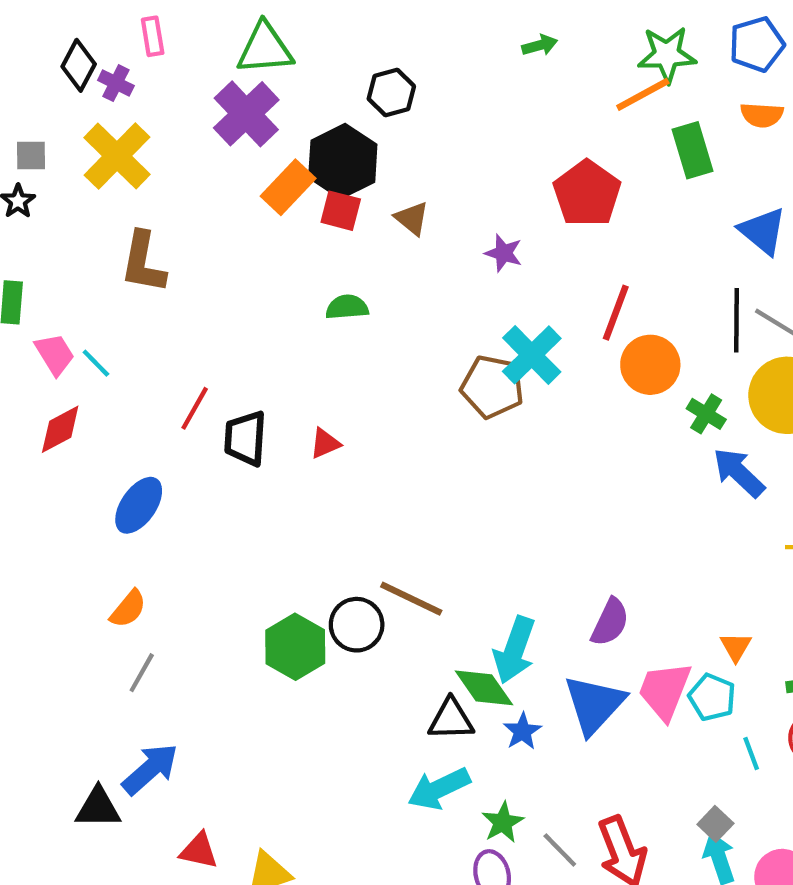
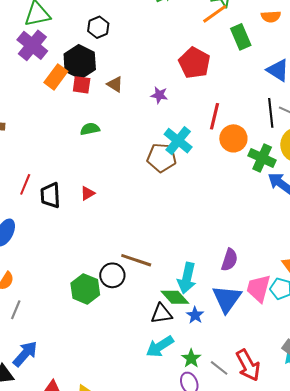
green cross: (706, 414) -> (262, 158), size x1.5

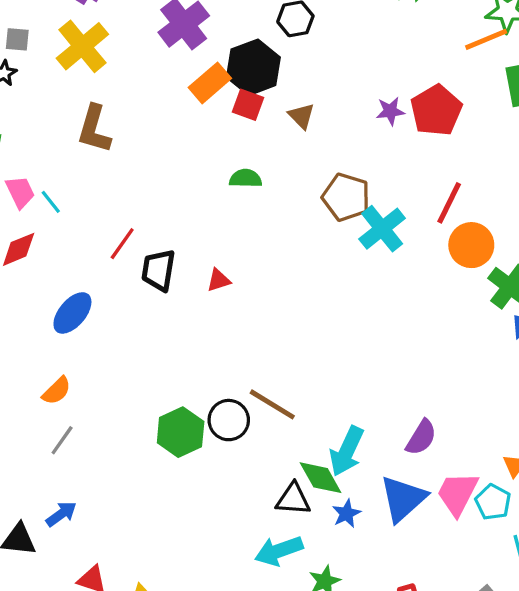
purple star: (159, 95) -> (390, 111), moved, turned -30
brown pentagon: (162, 158) -> (346, 197), moved
blue arrow: (25, 354) -> (61, 514), size x0.7

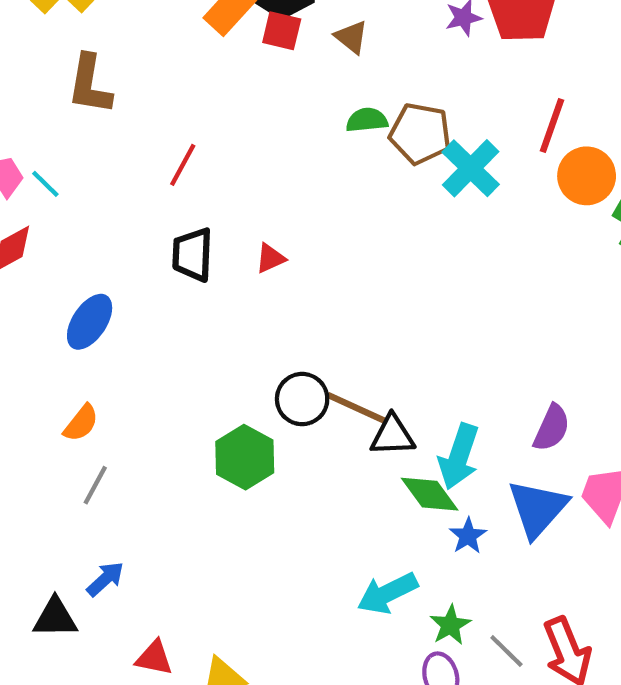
green semicircle: (246, 178) -> (367, 120), moved
red line: (122, 244) -> (183, 165), moved
black circle: (229, 420) -> (302, 399), moved
black triangle: (293, 499) -> (393, 435), moved

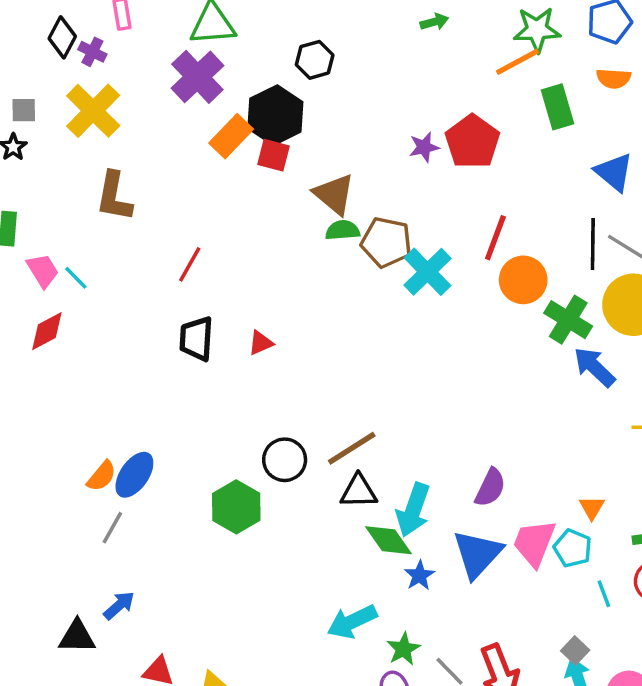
brown triangle: (351, 37) -> (334, 194), moved, size x1.5
blue ellipse: (90, 322) -> (134, 475), moved
brown line: (357, 408) -> (352, 448), moved, turned -58

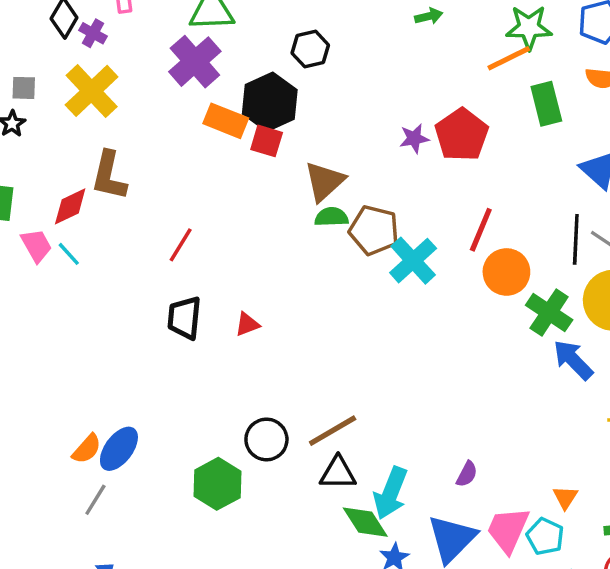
orange rectangle: (231, 136) -> (226, 121), turned 66
brown triangle: (334, 194) -> (324, 181), turned 36
red diamond: (47, 331) -> (70, 206), moved
purple semicircle: (490, 488) -> (467, 474), size x0.7

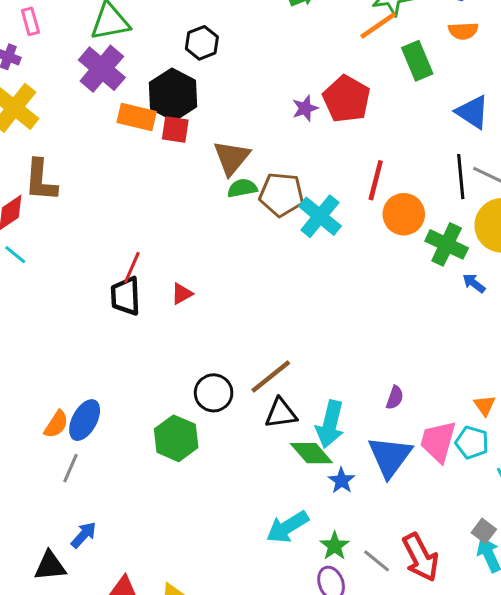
red line: (181, 245) -> (132, 268), moved
blue arrow: (573, 360) -> (474, 283), size x0.6

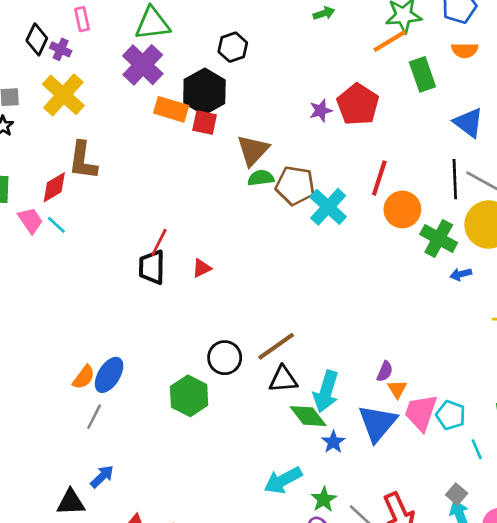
blue arrow: (474, 283) -> (461, 274), turned -55
orange triangle: (485, 405) -> (397, 389), moved

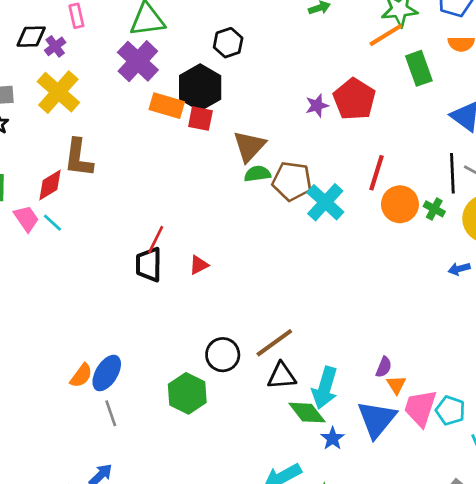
black diamond: (37, 39) -> (31, 37), turned 64
purple cross: (61, 49) -> (55, 46), turned 30
green cross: (439, 238) -> (434, 209), moved, size x0.6
gray line: (94, 417) -> (111, 413), moved, turned -45

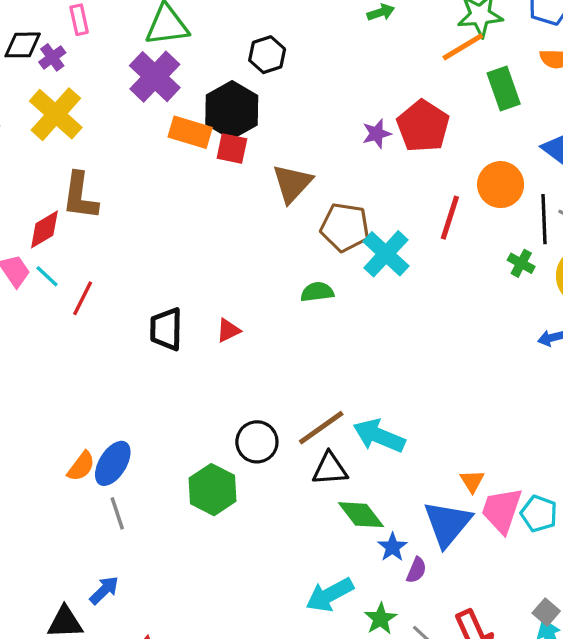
green semicircle: (257, 174) -> (317, 292), moved
orange circle: (400, 204) -> (501, 185), moved
red line: (156, 239) -> (83, 298), moved
purple semicircle: (384, 367) -> (416, 570), moved
cyan arrow: (325, 388) -> (379, 436), moved, turned 96

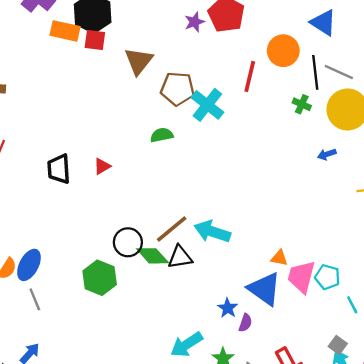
orange triangle: (472, 481) -> (279, 258), turned -42
green diamond: (361, 515) -> (153, 256), moved
blue triangle: (447, 524) -> (264, 289), turned -30

